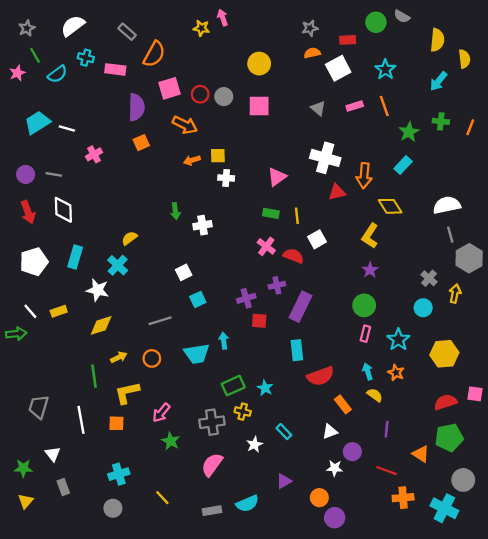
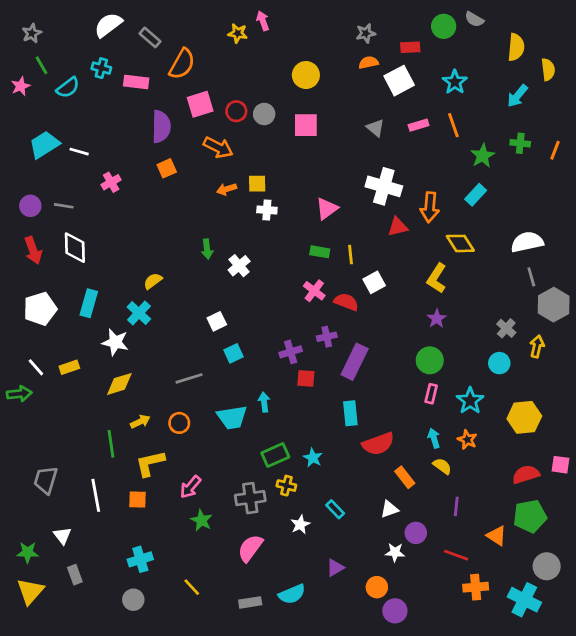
white semicircle: (73, 26) -> (108, 25), moved
white cross: (203, 225) -> (239, 266), turned -30
yellow triangle: (26, 501) -> (30, 591), size x1.5

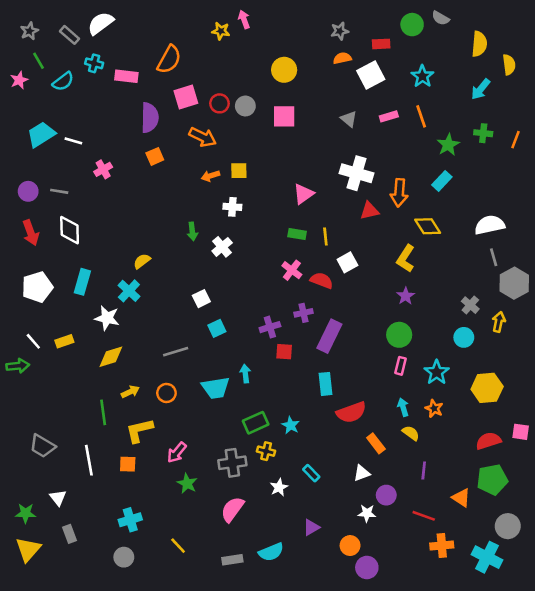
gray rectangle: (150, 37) -> (70, 35), moved
white cross: (267, 210) -> (232, 207), moved
gray trapezoid: (46, 480) -> (42, 446), turned -76

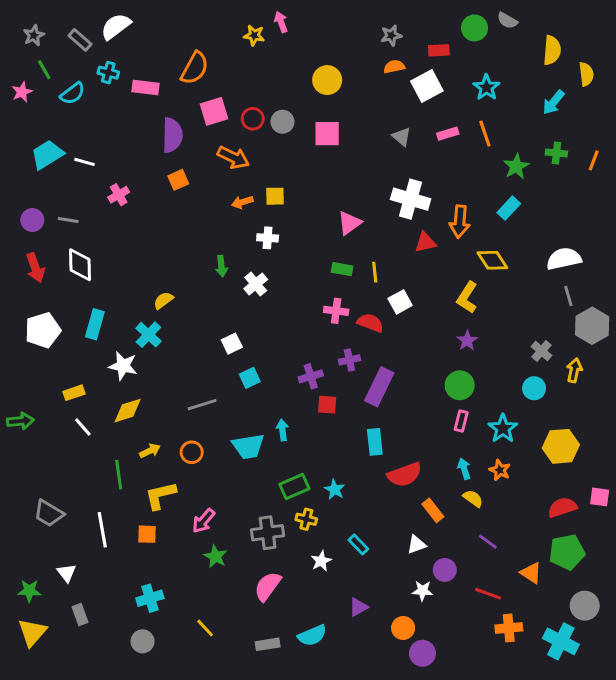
pink cross: (292, 270) -> (336, 311), turned -30
white line: (33, 341) -> (83, 427), moved
purple line: (424, 471) -> (488, 542), turned -60

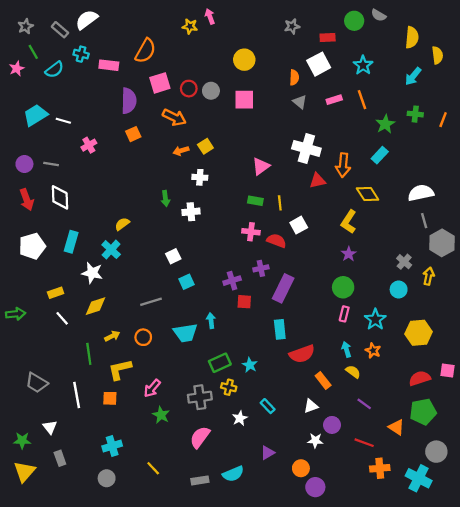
orange semicircle: (394, 67) -> (294, 77), moved, turned 104
yellow square: (275, 196) -> (205, 146), turned -32
white cross: (256, 284) -> (191, 212), turned 35

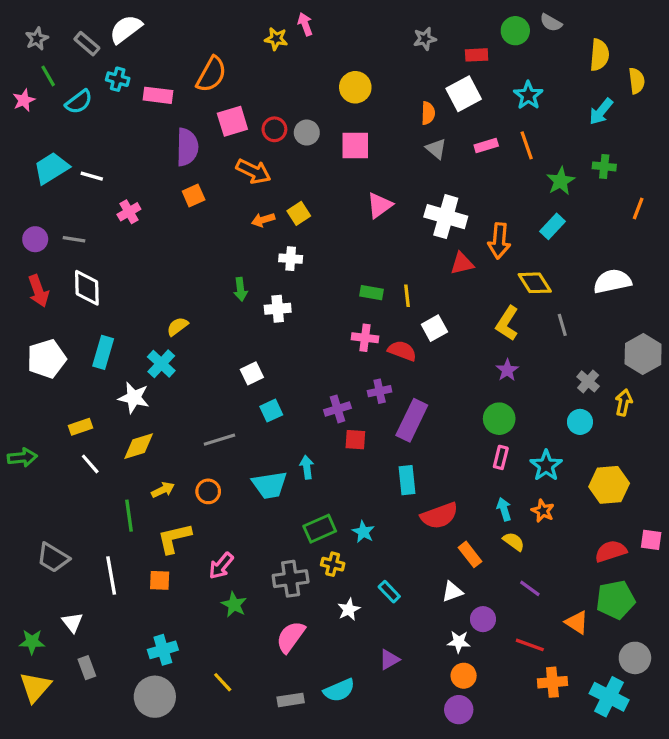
orange line: (443, 120) -> (638, 209), moved
pink triangle: (261, 166) -> (380, 205), moved
gray line: (424, 221) -> (562, 325), moved
orange circle: (301, 468) -> (464, 676), moved
gray circle: (107, 478) -> (155, 697), size x1.6

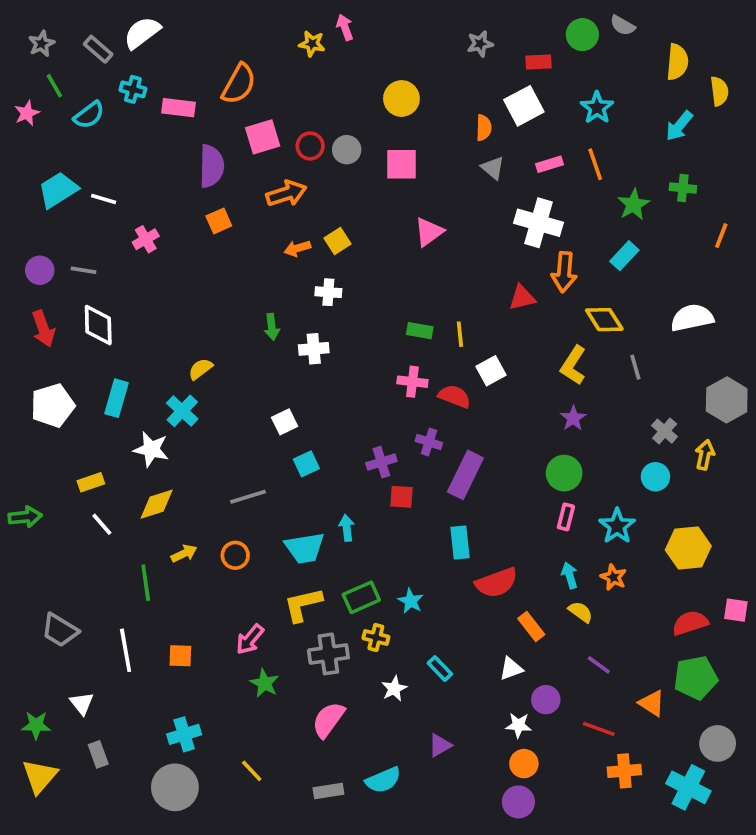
orange arrow: (253, 171) -> (286, 194), turned -44
white cross: (446, 217) -> (539, 223), moved
purple cross: (380, 391) -> (429, 442), turned 30
yellow L-shape: (174, 538) -> (303, 605), moved

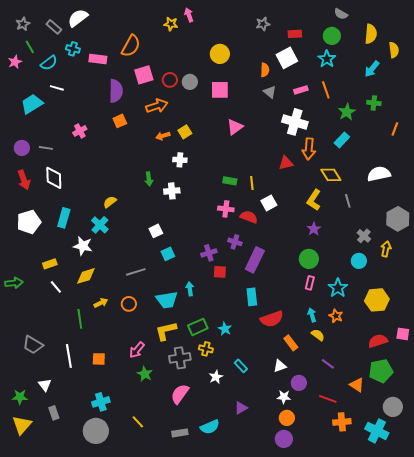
green circle: (582, 35) -> (332, 36), moved
white line: (104, 199) -> (57, 88), moved

